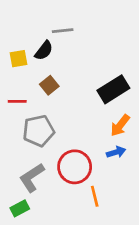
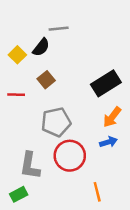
yellow square: (18, 59) -> (17, 55), turned -35
gray pentagon: (39, 131) -> (56, 122), moved
gray L-shape: (32, 178) -> (30, 166), turned -48
orange line: (95, 196) -> (97, 192), moved

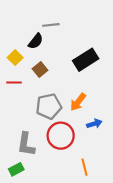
yellow square: (17, 55) -> (15, 58), moved
black rectangle: (106, 83) -> (86, 60), moved
orange arrow: (112, 117) -> (78, 102), moved

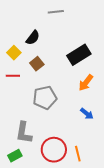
gray line: (51, 25) -> (56, 12), moved
orange arrow: (78, 102) -> (86, 83), moved
blue arrow: (94, 124) -> (87, 114), turned 56
red circle: (61, 136) -> (54, 150), moved

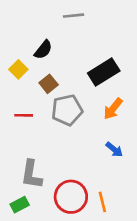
red line: (13, 76) -> (24, 115), moved
gray pentagon: (45, 98) -> (67, 110), moved

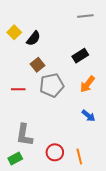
gray line: (74, 16) -> (85, 16), moved
yellow square: (18, 69) -> (14, 32), moved
black rectangle: (104, 72) -> (80, 56), size x0.7
red circle: (71, 197) -> (55, 152), size x0.7

